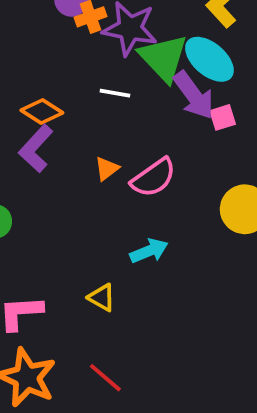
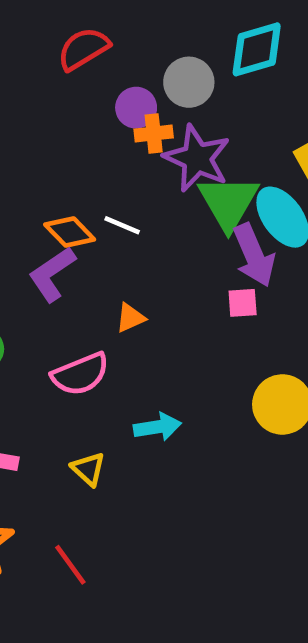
white line: (115, 93) -> (122, 225), moved
pink square: (223, 117) -> (243, 303), moved
pink semicircle: (154, 178) -> (80, 374), moved

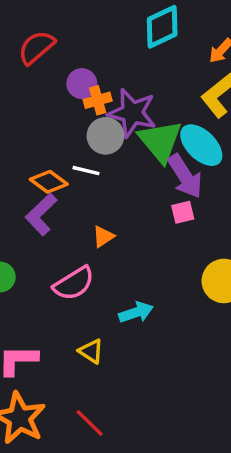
gray circle: (189, 82) -> (105, 136), moved

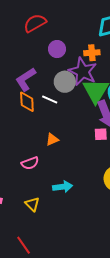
orange cross: (98, 100) -> (92, 53), moved
orange diamond: (49, 182) -> (27, 102), turned 40
purple L-shape: (41, 214) -> (26, 79), moved
pink semicircle: (74, 283) -> (30, 163), size x0.7

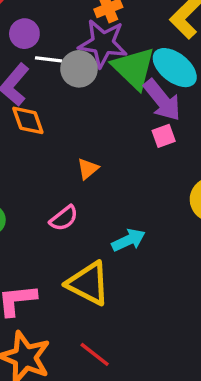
purple circle: (57, 49) -> (24, 34), moved
white line: (50, 99) -> (49, 59), moved
yellow triangle: (32, 204) -> (88, 283), size x1.8

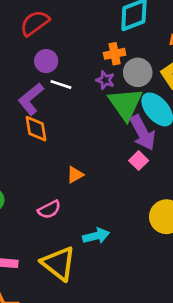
purple star: (103, 43) -> (105, 80), size x0.5
gray circle: (79, 69) -> (138, 72), moved
pink square: (164, 136) -> (139, 161), turned -36

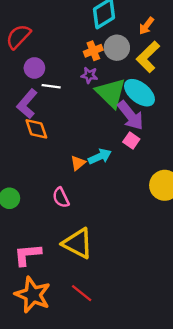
gray circle: (138, 72) -> (117, 48), moved
pink semicircle: (49, 209) -> (61, 198), turned 102
cyan arrow: (96, 236) -> (100, 157), moved

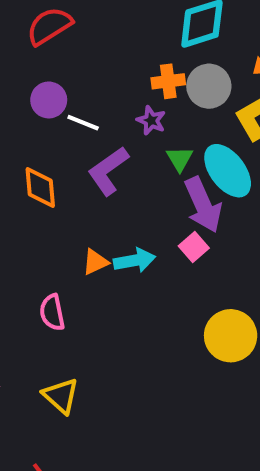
purple circle: (34, 68) -> (49, 100), moved
green triangle: (111, 93) -> (180, 159), size x0.5
purple L-shape: (27, 104) -> (108, 171), moved
yellow triangle: (78, 243) -> (61, 396), size x0.7

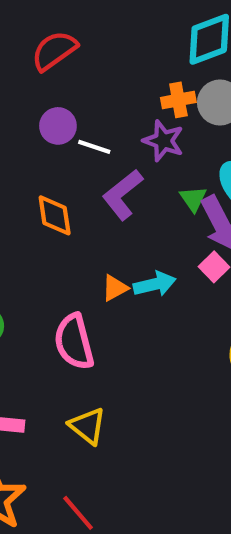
purple star: (151, 120) -> (163, 141), size x1.4
green triangle: (180, 159) -> (193, 199), moved
pink semicircle: (52, 312) -> (74, 342), size x1.5

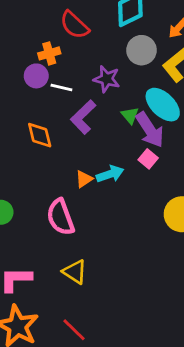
red semicircle: (54, 51) -> (74, 25), moved, turned -96
orange cross: (178, 100) -> (49, 53), moved

